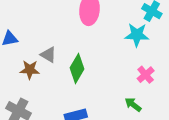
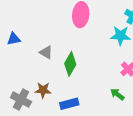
brown star: (30, 70) -> (43, 90), moved

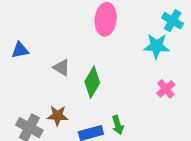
green arrow: (117, 94) -> (118, 125), moved, turned -144

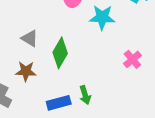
cyan star: (157, 46) -> (102, 17), moved
brown star: (58, 116) -> (26, 71), moved

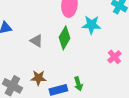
green diamond: (60, 53) -> (64, 38), moved
brown star: (26, 71) -> (38, 78), moved

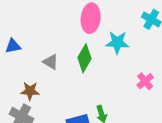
brown star: (38, 78) -> (30, 91), moved

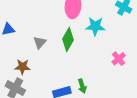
gray triangle: (51, 62) -> (40, 42), turned 40

